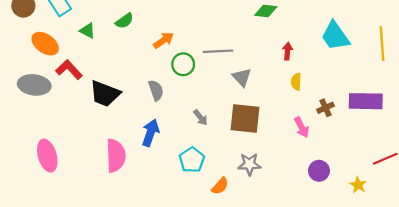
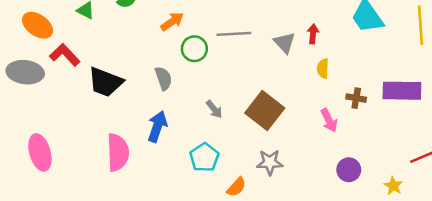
gray triangle: (242, 77) -> (285, 43), moved
brown cross: (325, 108) -> (356, 98), turned 35
brown square: (245, 119) -> (265, 110), turned 32

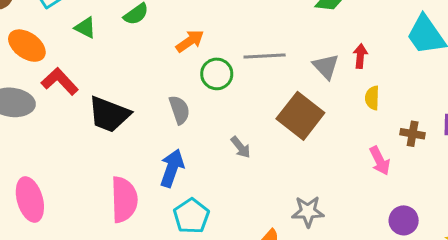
brown square: (265, 110) -> (300, 116), moved
cyan pentagon: (204, 157) -> (191, 216), moved

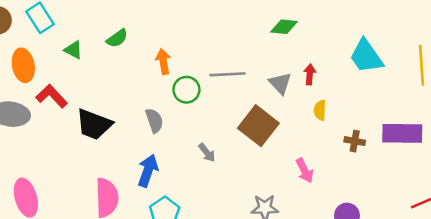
orange arrow: (190, 41) -> (163, 61), turned -65
orange ellipse: (27, 46) -> (23, 65), turned 44
pink arrow: (380, 161) -> (305, 171), moved

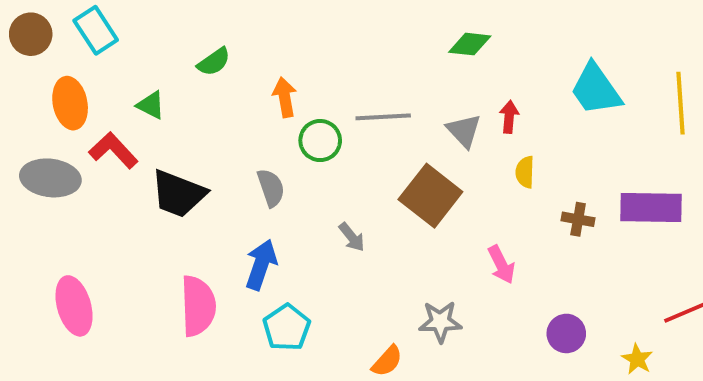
green triangle: (73, 50) -> (151, 105), moved

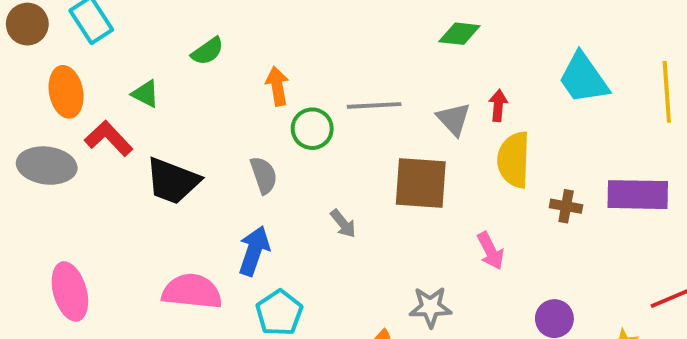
yellow semicircle: (525, 172) -> (514, 160), size x1.8
brown square: (430, 196) -> (421, 183), turned -34
pink semicircle: (198, 306) -> (192, 291), turned -82

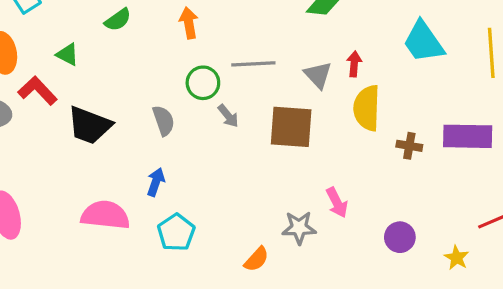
orange arrow: (277, 86) -> (189, 23), moved
gray arrow: (343, 224) -> (228, 116), moved
blue arrow: (254, 251) -> (156, 182), size x0.7
pink arrow: (490, 251) -> (337, 203), moved

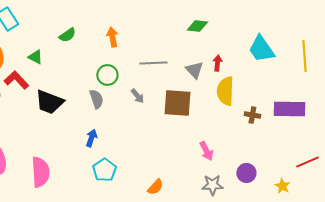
green circle: (203, 83) -> (107, 75), moved
pink semicircle: (105, 215) -> (40, 172), moved, turned 80
gray star: (299, 228) -> (212, 185), moved

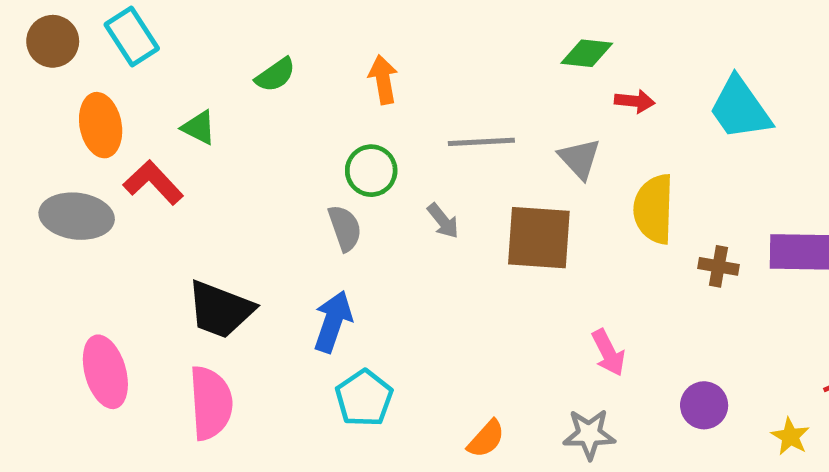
red arrow: (217, 63) -> (635, 101), moved, turned 91
black trapezoid: (49, 102) -> (220, 310), moved
blue arrow: (91, 138) -> (333, 321), size x1.4
gray star: (212, 185) -> (589, 434), moved

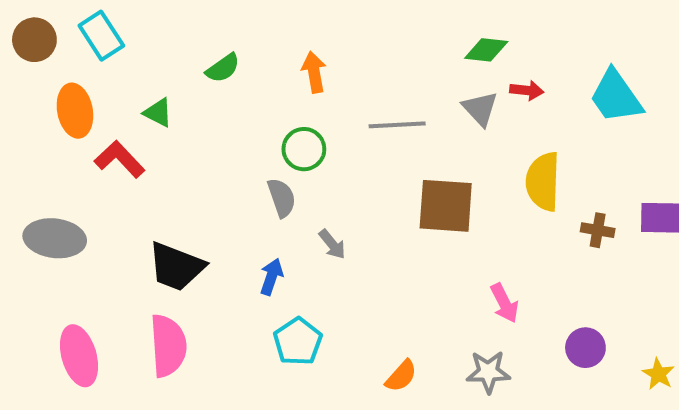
gray triangle: (580, 159) -> (480, 109), moved
gray ellipse: (77, 216) -> (55, 238), moved
gray arrow: (443, 221) -> (332, 244), moved
blue arrow: (333, 321) -> (271, 277), size x0.7
pink ellipse: (105, 372) -> (79, 356), moved

